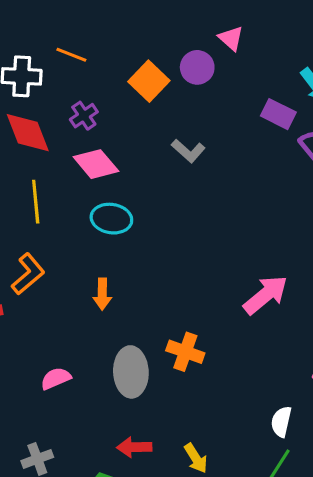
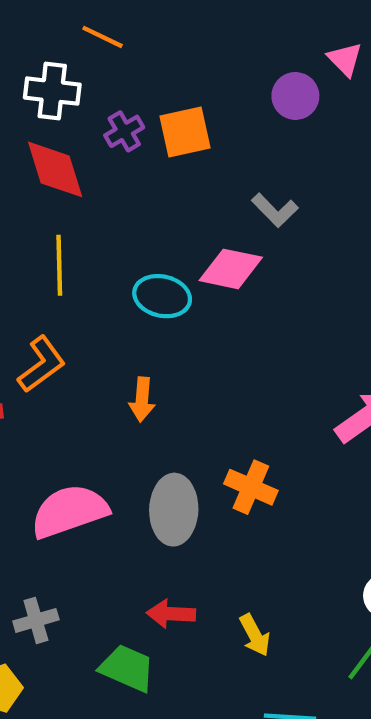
orange line: (71, 55) -> (103, 37), moved
orange square: (149, 81) -> (185, 132), moved, turned 30
purple cross: (84, 116) -> (124, 131), moved
pink diamond: (96, 164) -> (231, 269), moved, turned -42
pink semicircle: (56, 378) -> (69, 511), size x1.8

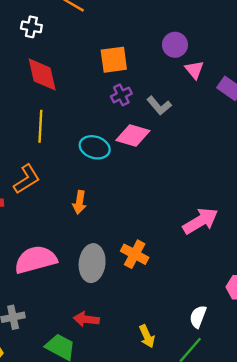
pink triangle: (345, 59) -> (194, 70), moved
white cross: (52, 91) -> (31, 27), moved, size x0.7
purple cross: (124, 131) -> (121, 95), moved
yellow arrow: (255, 635) -> (147, 336), moved

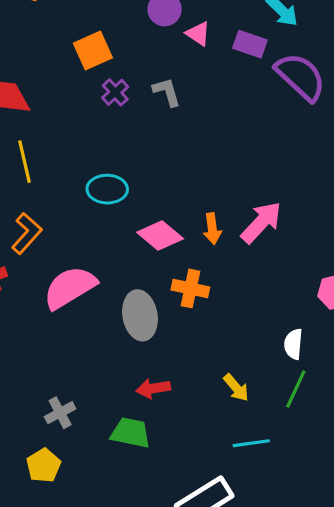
gray L-shape: (159, 106) -> (167, 92), turned -140
pink diamond: (133, 135) -> (160, 235), moved, turned 40
cyan ellipse: (95, 147) -> (107, 189), moved
orange arrow: (80, 202) -> (212, 229), moved
pink semicircle: (36, 260) -> (70, 287), moved

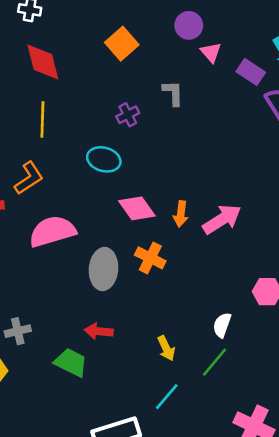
orange square: (93, 50) -> (122, 44), turned -32
purple cross: (115, 92) -> (128, 115), moved
cyan line: (251, 443) -> (167, 397), turned -56

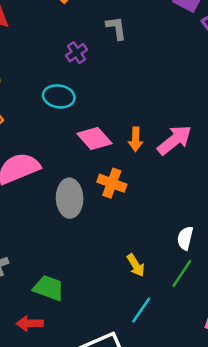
red arrow: (99, 331) -> (30, 323), moved

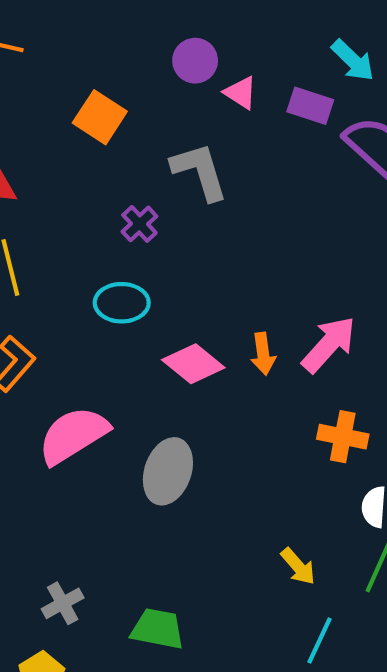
gray L-shape: (116, 28) -> (200, 171), size x1.5
orange cross: (112, 183) -> (343, 437), moved
gray ellipse: (70, 198) -> (168, 471), turned 30

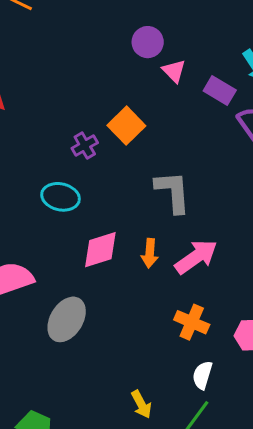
orange square: (100, 117) -> (126, 126), moved
gray L-shape: (200, 171) -> (173, 192), moved
pink diamond: (193, 364) -> (100, 250), turned -69

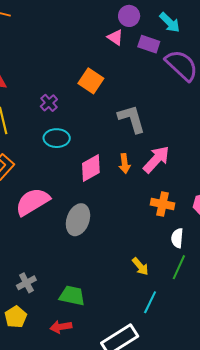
purple circle: (148, 42) -> (129, 16), moved
purple cross: (85, 145) -> (49, 103), moved

